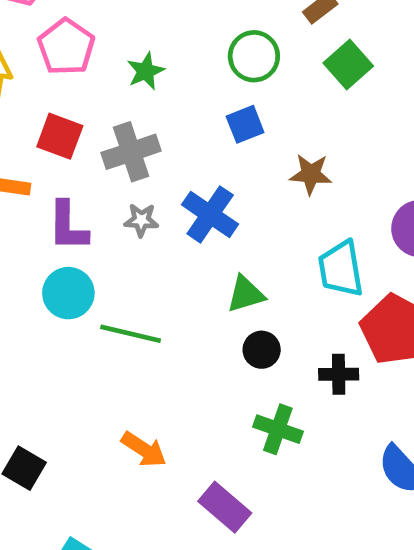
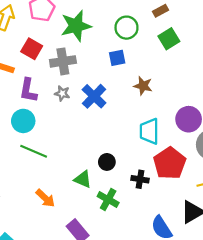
green star: (146, 71) -> (76, 26), size x1.8
green triangle: (246, 294) -> (83, 179), moved, turned 30
green line: (131, 334) -> (34, 151), moved

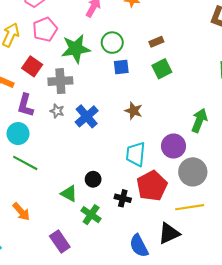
green circle: (126, 28) -> (112, 43), moved
blue square: (117, 58) -> (121, 67), moved
orange arrow: (45, 198) -> (21, 212), moved

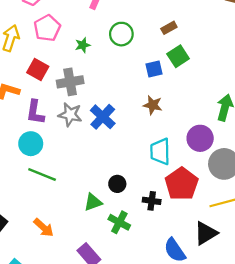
green star: (76, 49) -> (83, 45), size x0.5
blue square: (121, 67) -> (154, 69), moved
gray star: (57, 111) -> (70, 115), size x1.5
green triangle: (69, 194) -> (93, 202), turned -42

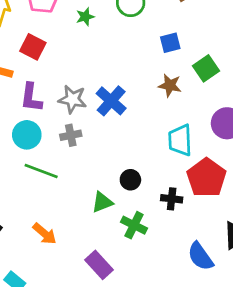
green square: (178, 56) -> (206, 68), moved
gray cross: (70, 82) -> (71, 135), moved, size x0.7

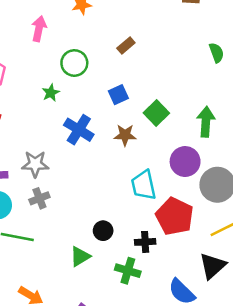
green star: (85, 17) -> (51, 93), moved
blue cross: (111, 101) -> (79, 130), moved
green cross: (134, 225) -> (128, 271), moved

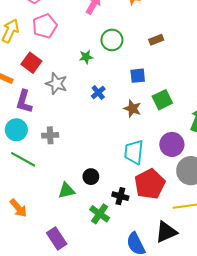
blue cross: (79, 130) -> (98, 92), size x0.6
gray star: (35, 164) -> (56, 84), moved

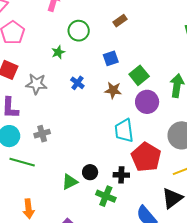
purple circle: (172, 144) -> (147, 102), moved
black circle: (91, 177) -> (90, 172), moved
orange arrow: (18, 208) -> (29, 209), turned 48

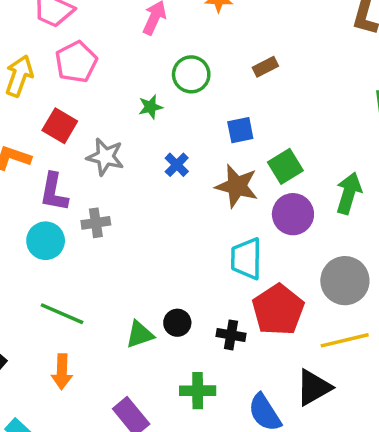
brown star: (113, 90) -> (237, 186), size x1.4
gray cross: (42, 134) -> (96, 223), moved
green line: (22, 162) -> (62, 314), moved
green cross: (106, 196) -> (198, 391), moved, turned -30

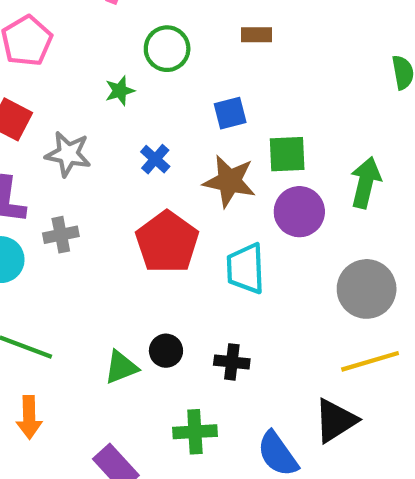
brown rectangle: (265, 67) -> (257, 35), turned 30
green square: (285, 166) -> (287, 154), turned 32
red pentagon: (278, 310) -> (167, 242), moved

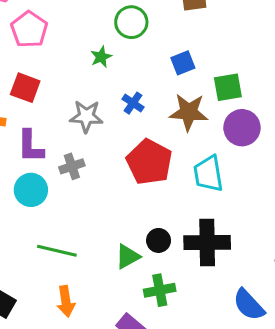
gray star: (68, 154) -> (86, 116), moved
black cross: (232, 362) -> (207, 243), size x1.8
green cross: (195, 432) -> (160, 290), moved

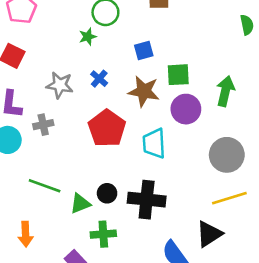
green star: (101, 57) -> (88, 37), moved
green line: (57, 251) -> (45, 186), moved

